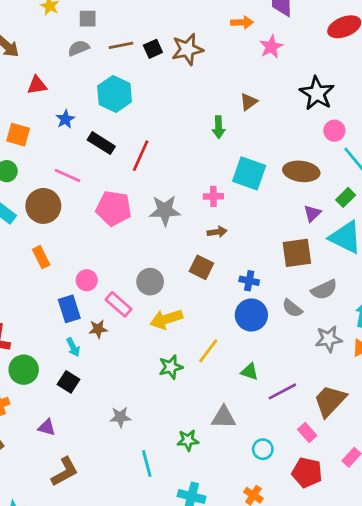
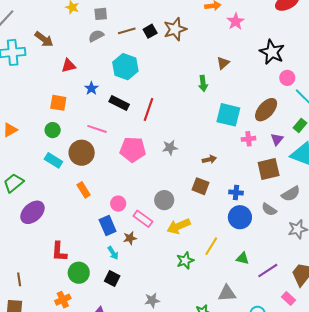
brown ellipse: (301, 171) -> (266, 110), turned -50
pink cross: (213, 196) -> (249, 139), moved
gray star: (165, 210) -> (170, 148), size x0.7

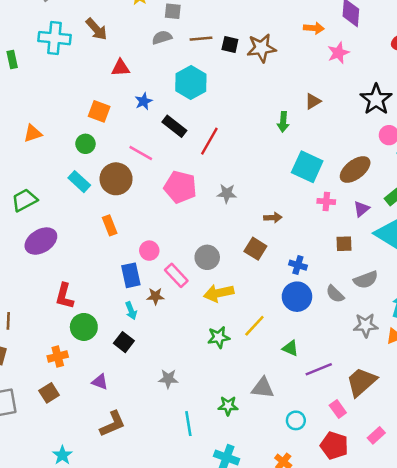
black square: (150, 31) -> (230, 45), turned 32
brown square: (269, 169) -> (344, 244), size x0.6

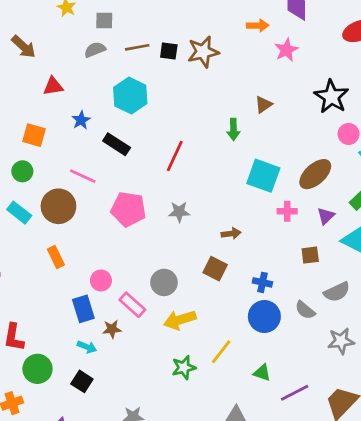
red line: (209, 141) -> (175, 156), moved
cyan arrow: (131, 311) -> (87, 347), turned -42

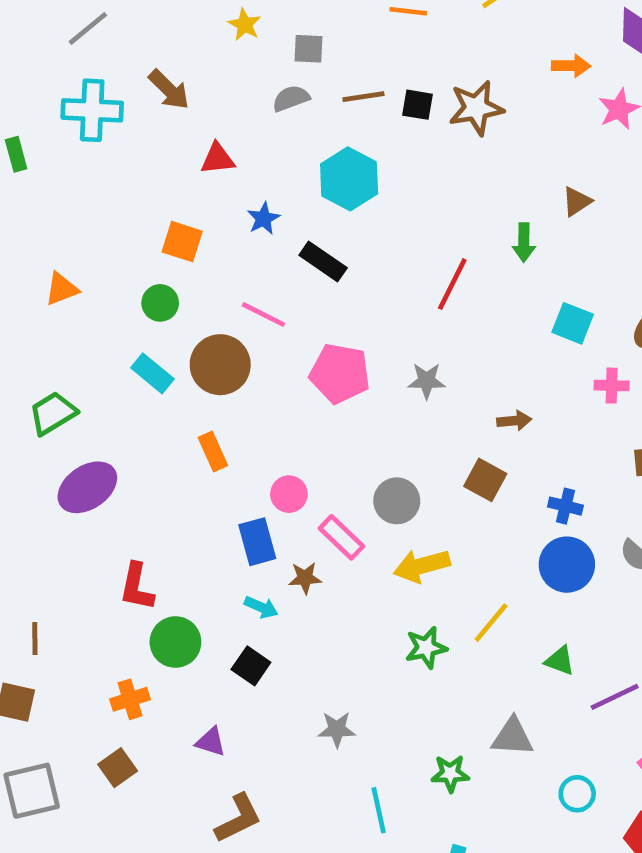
red line: (175, 156) -> (452, 284), moved
cyan square: (263, 176) -> (573, 323), size x0.7

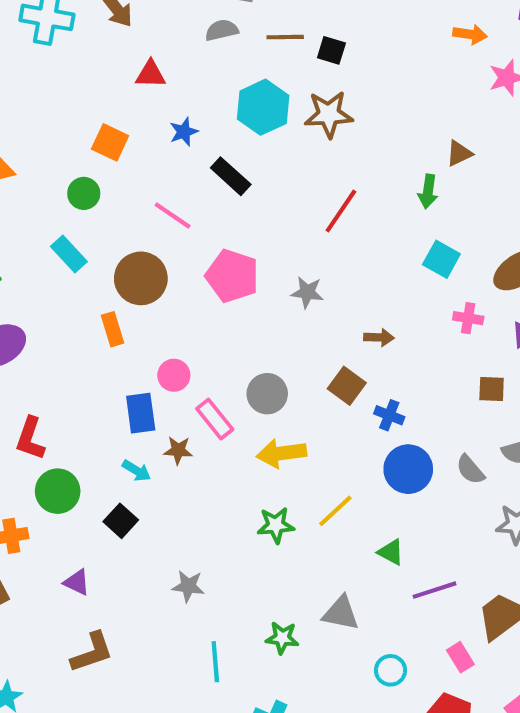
brown star: (476, 108) -> (329, 114), moved
green arrow: (524, 243) -> (428, 191), moved
brown circle: (220, 365) -> (141, 278), moved
blue cross: (565, 506) -> (389, 415), moved

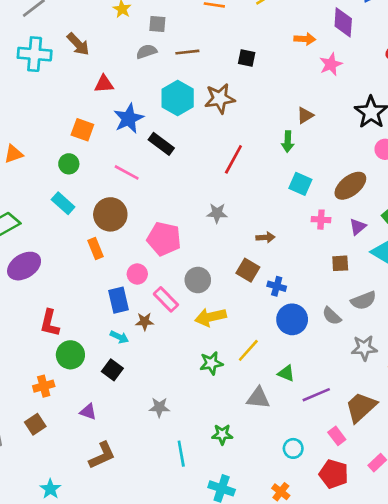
black square: (331, 50) -> (247, 58), moved
blue star: (184, 132) -> (129, 118), size x1.6
pink pentagon: (232, 276) -> (164, 239), moved
gray triangle: (341, 613) -> (258, 398), moved

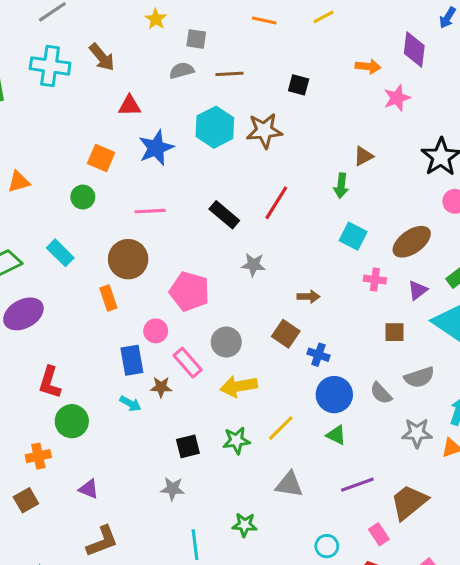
black rectangle: (161, 144) -> (224, 215), moved
pink line: (127, 172) -> (150, 211), turned -35
cyan rectangle: (63, 203) -> (60, 253), moved
black square: (112, 370) -> (188, 446), moved, turned 36
green triangle: (286, 373) -> (336, 435), moved

